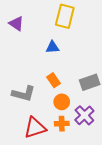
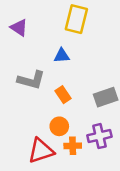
gray L-shape: (24, 94) -> (31, 80), moved
orange circle: (62, 102) -> (59, 126), moved
purple cross: (84, 115) -> (99, 136), turned 30

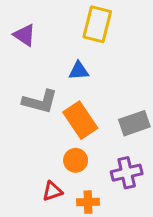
orange rectangle: (63, 95) -> (80, 120), size x1.6
orange cross: (73, 146) -> (88, 202), moved
red triangle: (41, 151) -> (52, 191), size x0.6

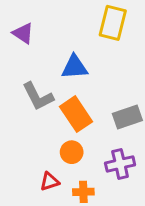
yellow rectangle: (97, 24) -> (113, 23), moved
blue triangle: (79, 71) -> (75, 67), size x1.4
gray L-shape: (40, 102) -> (38, 96), turned 48

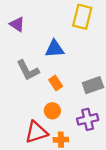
orange rectangle: (76, 114) -> (56, 83), size x0.6
red triangle: (50, 182) -> (36, 132), size x1.6

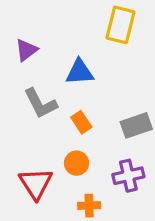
purple triangle: (17, 24) -> (26, 50), moved, turned 49
red triangle: (36, 132) -> (36, 184), moved, turned -45

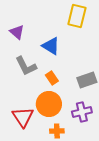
purple triangle: (26, 50) -> (17, 32), turned -42
blue triangle: (80, 72) -> (51, 46), turned 36
orange circle: (77, 163) -> (49, 104), size x1.6

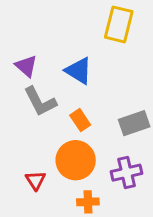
purple triangle: (17, 32) -> (26, 66), moved
red triangle: (23, 117) -> (35, 180), size x0.6

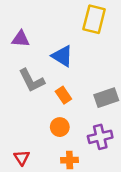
purple triangle: (26, 66) -> (21, 39), moved, turned -36
orange circle: (76, 160) -> (60, 127), size x0.6
red triangle: (35, 180) -> (22, 158), moved

